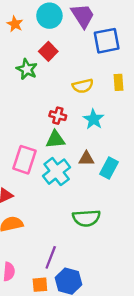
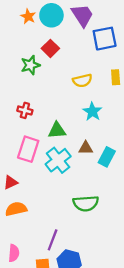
orange star: (15, 24) -> (28, 16), moved
green star: (27, 69) -> (30, 65), turned 30
red cross: (58, 116) -> (25, 110), moved

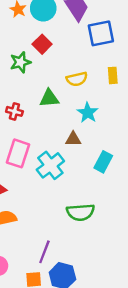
green triangle: (57, 130) -> (49, 98), moved
brown triangle: (86, 148) -> (73, 139), moved

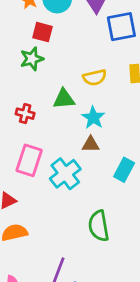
red square: (42, 44) -> (43, 32), moved, turned -30
cyan star: (88, 113) -> (93, 118), moved
green semicircle: (80, 212) -> (99, 226), turned 84

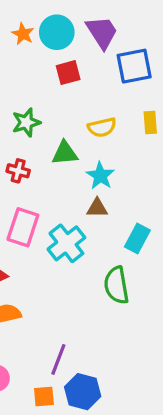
red square: (43, 32) -> (68, 73), moved, turned -30
green star: (32, 59) -> (26, 122), moved
green semicircle: (99, 226) -> (116, 285), moved

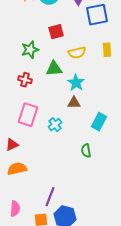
red square: (68, 73) -> (56, 32), moved
cyan cross: (66, 243) -> (55, 125), size x0.6
green semicircle: (116, 285) -> (86, 151), size x0.6

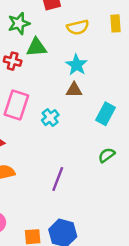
green triangle: (54, 69) -> (36, 47), moved
green semicircle: (86, 151) -> (107, 155), moved, turned 64
purple line: (50, 197) -> (58, 179), moved

